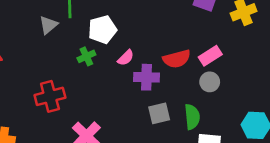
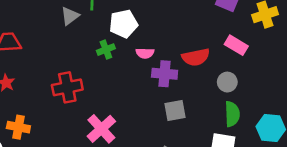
pink rectangle: (210, 56) -> (236, 45), moved, turned 60
pink semicircle: (126, 58) -> (145, 53), turned 42
green semicircle: (192, 117) -> (232, 114), moved

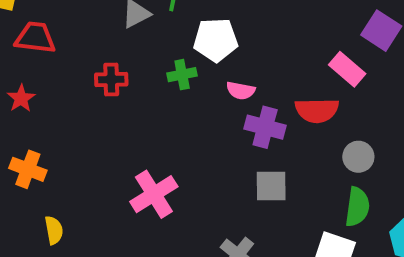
pink rectangle: (236, 45) -> (347, 69), moved
red cross: (67, 87) -> (111, 79), moved, size x0.7

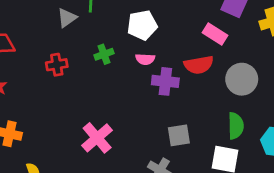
white pentagon: (216, 40) -> (142, 25), moved
gray circle: (358, 157) -> (242, 79), moved, size x1.5
gray square: (271, 186) -> (179, 135), moved

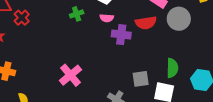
red cross: (57, 65) -> (22, 18), moved, turned -35
gray circle: (242, 79) -> (179, 19), moved
gray square: (179, 135) -> (141, 79), moved

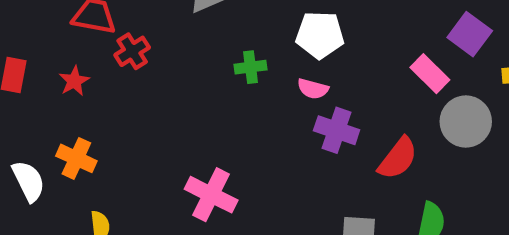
red semicircle: (146, 23) -> (398, 158), moved, turned -55
pink cross: (70, 75) -> (211, 195), turned -35

